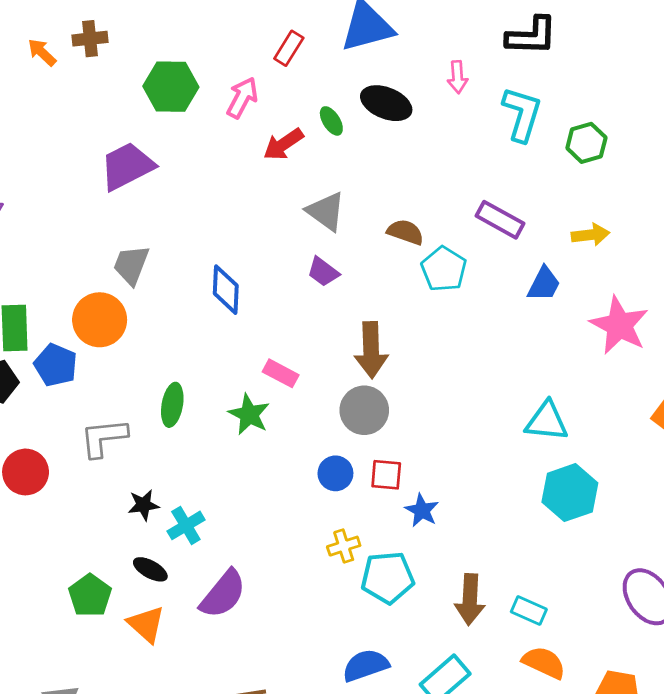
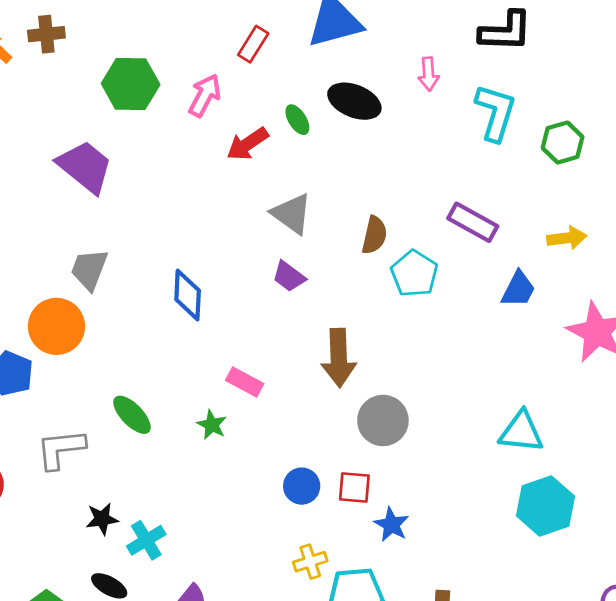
purple trapezoid: (127, 166) -> (85, 167), turned 66
brown semicircle: (405, 232) -> (374, 235), turned 84
green ellipse: (172, 405) -> (132, 415), turned -54
gray circle: (364, 410) -> (383, 420), moved
green star: (249, 414) -> (212, 425), size x0.7

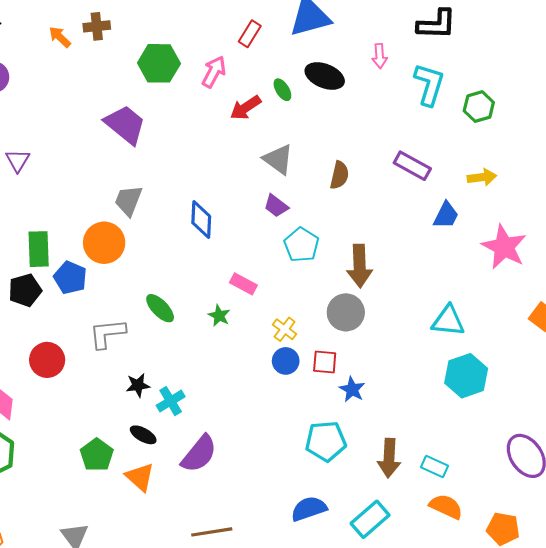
cyan pentagon: (414, 274) -> (301, 245), moved
brown arrow: (339, 358) -> (360, 266), moved
yellow cross: (310, 562) -> (285, 329), moved, turned -35

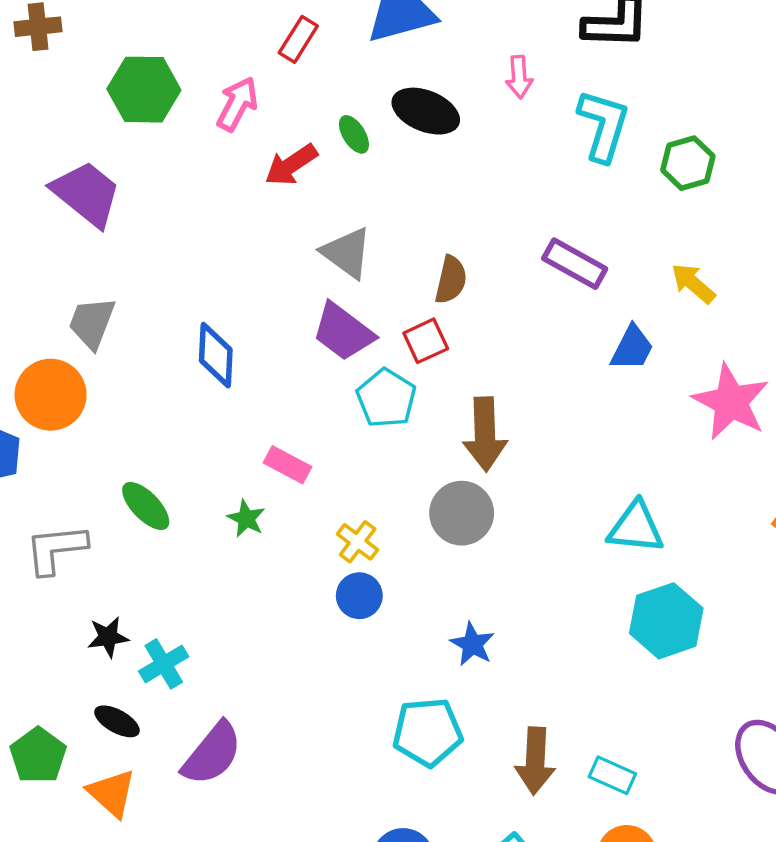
yellow arrow: (482, 177) -> (693, 283), turned -132
purple trapezoid: (276, 206) -> (343, 332), size x1.5
red square: (325, 362) -> (426, 341), moved, turned -30

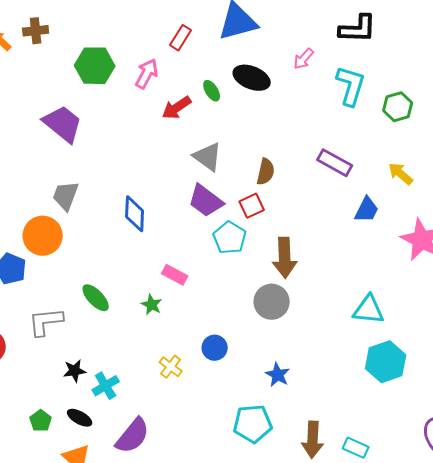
pink arrow: (519, 77) -> (304, 59), turned 45
yellow cross: (358, 542) -> (171, 367), moved
green pentagon: (38, 755) -> (41, 421), moved, size x0.7

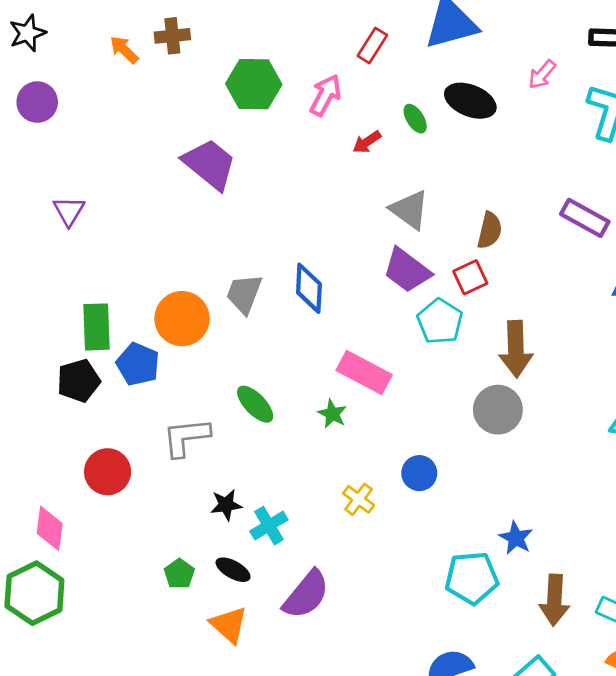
red arrow: (177, 108) -> (367, 142), size x0.7
gray trapezoid: (66, 196) -> (244, 294), moved
pink rectangle: (175, 275) -> (364, 372), size x1.5
blue star: (278, 375) -> (516, 538), moved

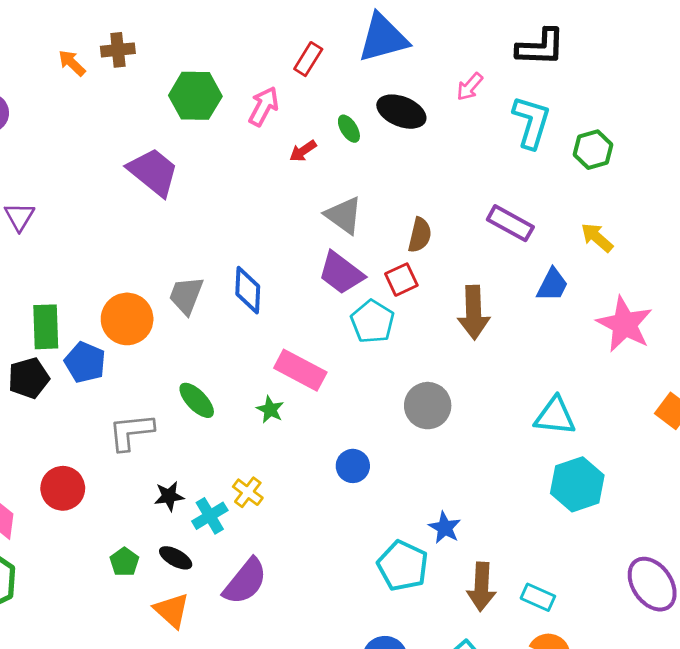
brown arrow: (516, 349) -> (474, 312), moved
red circle: (108, 472) -> (63, 488), moved
yellow cross: (359, 499) -> (248, 492), moved
cyan pentagon: (472, 578) -> (403, 566), turned 30

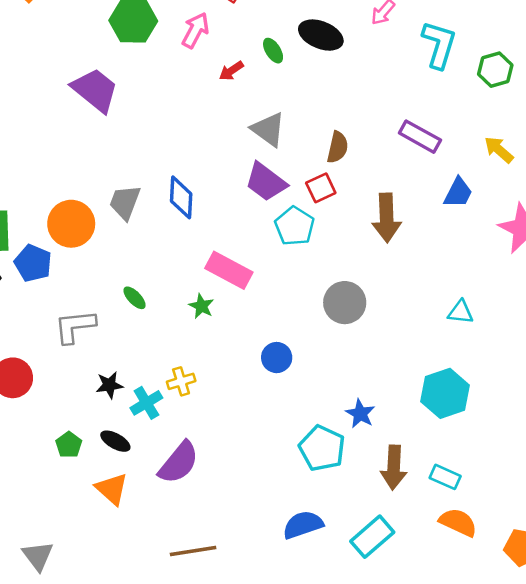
green ellipse: (197, 400) -> (135, 298), size x0.7
cyan triangle: (555, 416) -> (461, 312), size x0.7
cyan hexagon: (577, 484) -> (445, 393), moved
yellow cross: (248, 492) -> (181, 381), turned 36

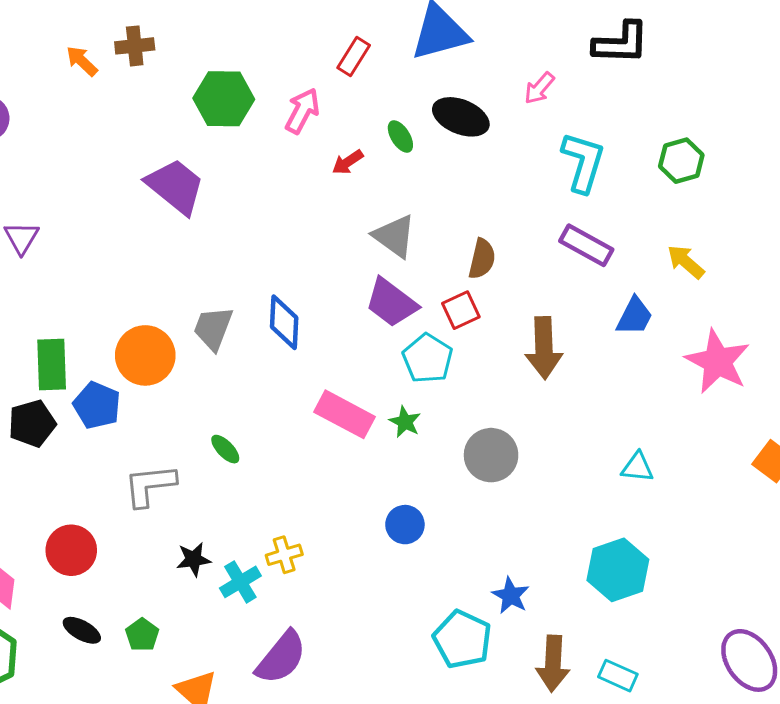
cyan L-shape: (439, 45) -> (583, 162), moved
green star: (201, 306) -> (405, 422), moved
black ellipse: (115, 441) -> (82, 630), moved

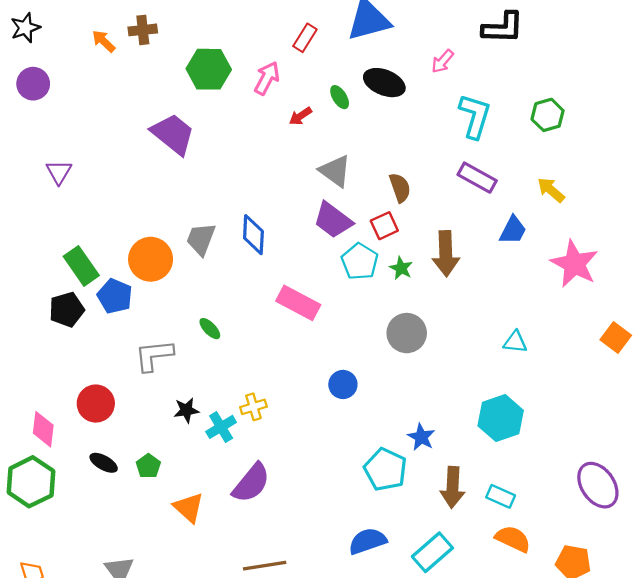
brown semicircle: (482, 259) -> (400, 188), turned -32
green rectangle: (52, 365) -> (81, 266), turned -33
green star: (405, 422) -> (401, 268), moved

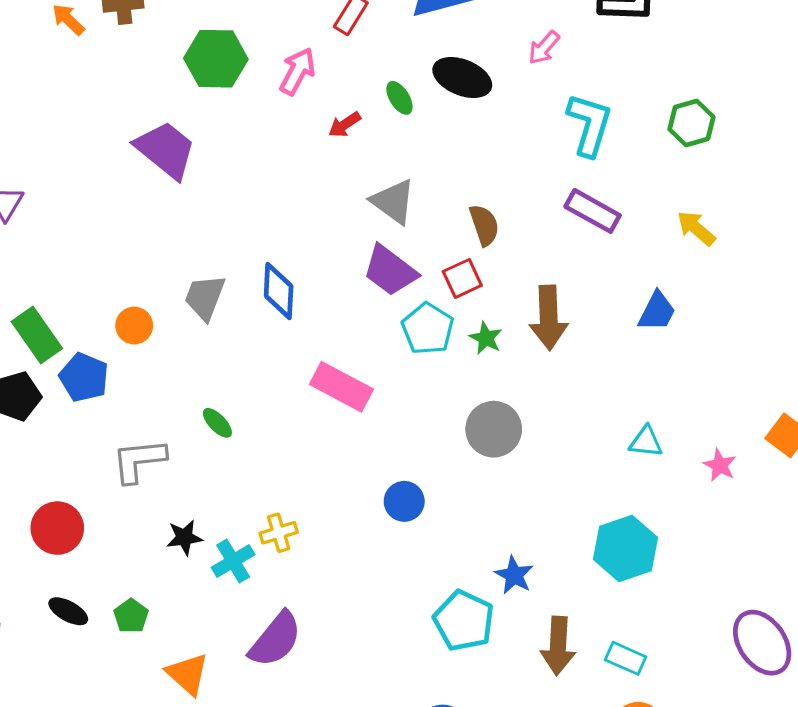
blue trapezoid: (513, 230) -> (657, 311), moved
orange circle: (151, 259) -> (134, 326), size x0.6
pink star: (574, 264) -> (720, 465), moved, size x0.5

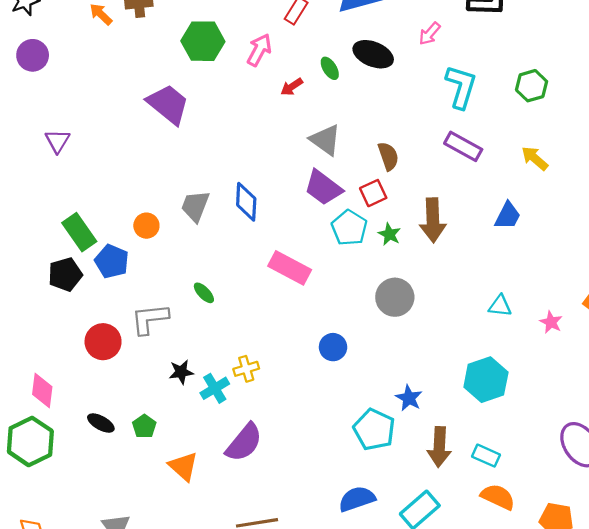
red circle: (57, 528) -> (103, 342), moved

